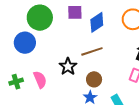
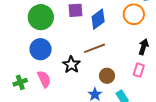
blue circle: (25, 43) -> (41, 49), moved
brown circle: (94, 79) -> (107, 76), moved

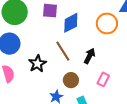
black arrow: (144, 47) -> (90, 56), moved
brown line: (95, 48) -> (63, 51), turned 70

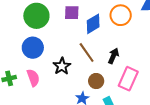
orange circle: (107, 24) -> (121, 15), moved
pink rectangle: (103, 79) -> (128, 79), size x1.6

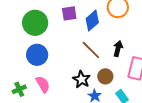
black star: (62, 66) -> (82, 79), moved

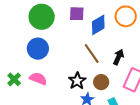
pink semicircle: (43, 84) -> (38, 79), turned -48
green cross: (19, 89) -> (14, 79), turned -32

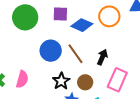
blue diamond: (98, 25) -> (82, 25), turned 55
blue circle: (38, 49) -> (51, 51), moved
pink semicircle: (38, 79) -> (22, 79), turned 84

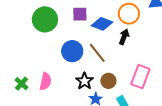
black arrow: (102, 57) -> (124, 37), moved

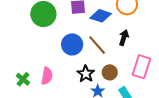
black arrow: (124, 37) -> (124, 38), moved

